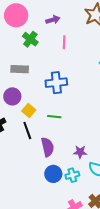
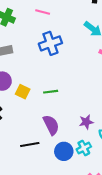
pink line: (64, 42) -> (43, 12), turned -64
blue cross: (56, 83) -> (50, 43), moved
black line: (27, 130) -> (30, 144), moved, turned -66

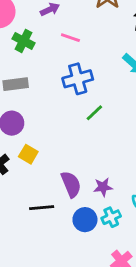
yellow square: (23, 92) -> (28, 154), moved
green line: (51, 92) -> (94, 113), moved, turned -40
purple star: (86, 122) -> (103, 187), moved

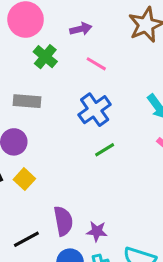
blue cross: (78, 79) -> (95, 110), turned -32
black line: (42, 208) -> (26, 239), turned -35

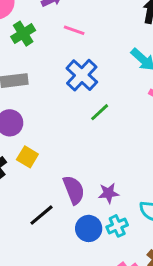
green cross: (45, 57) -> (23, 34), turned 30

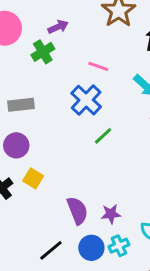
pink line: (74, 30) -> (98, 66), moved
green cross: (23, 34) -> (43, 52), moved
black line: (41, 215) -> (51, 250), moved

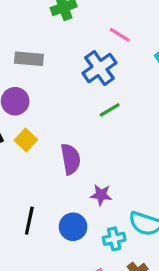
purple semicircle: (77, 210) -> (71, 159), moved
cyan cross: (119, 246) -> (114, 239), moved
black line: (51, 250) -> (29, 221), turned -50

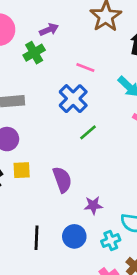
yellow square: (26, 140) -> (22, 170), turned -36

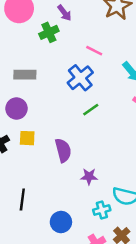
purple arrow: (49, 30) -> (64, 13), turned 70
blue circle: (74, 236) -> (61, 222), moved
black line: (36, 238) -> (22, 200), moved

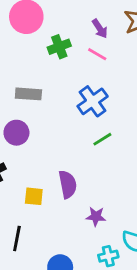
purple arrow: (64, 13) -> (100, 29), moved
pink line: (94, 51) -> (97, 54), moved
yellow square: (27, 138) -> (34, 196), moved

